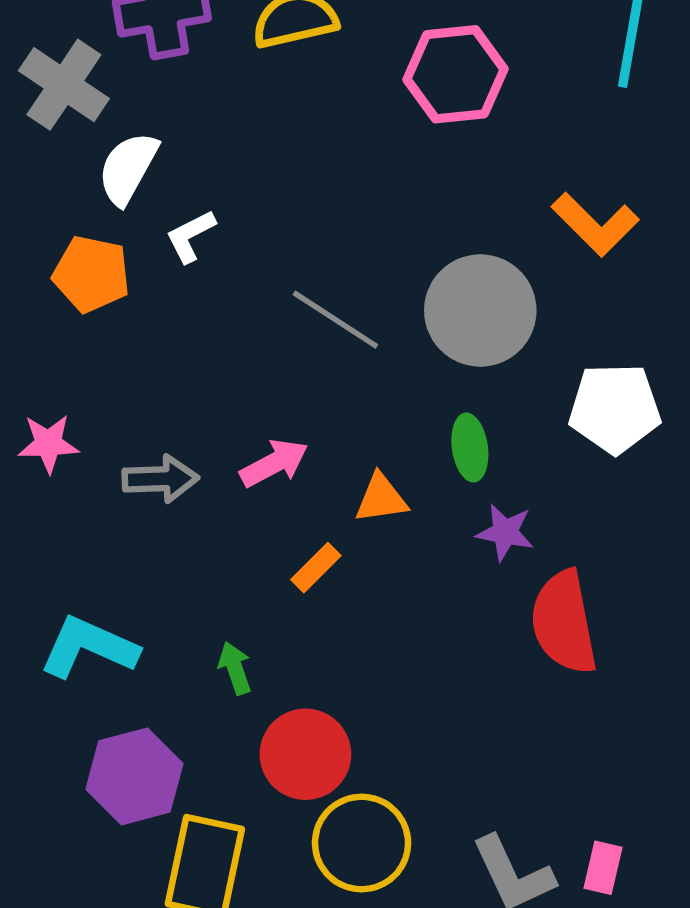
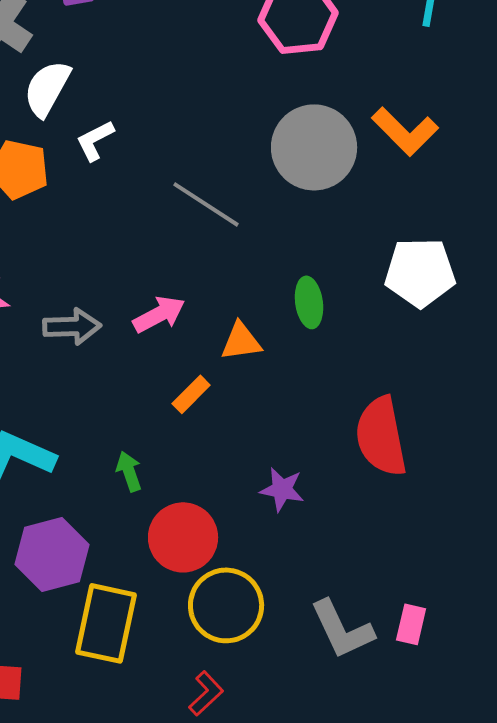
gray circle: (480, 310) -> (314, 147), moved
purple star: (505, 532) -> (282, 489), moved

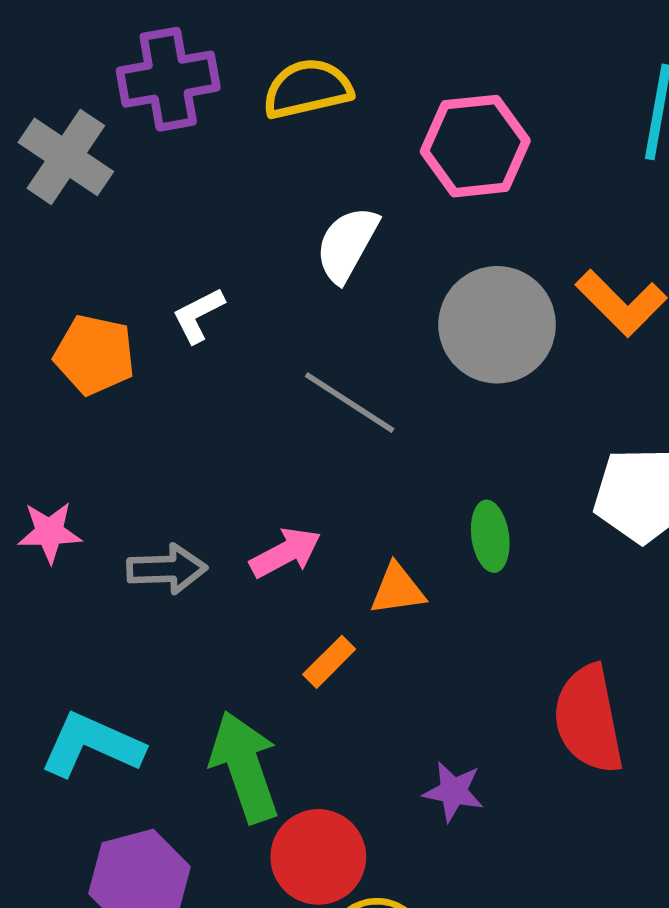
white semicircle: (47, 88) -> (347, 244), moved
green arrow: (129, 471) -> (245, 767), size x2.0

